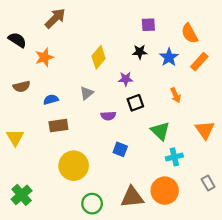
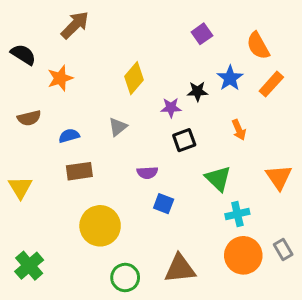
purple square: (148, 25) -> (202, 34), turned -32
black star: (140, 52) -> (198, 91), moved
purple semicircle: (108, 116) -> (147, 173), moved
orange circle: (165, 191) -> (243, 255), moved

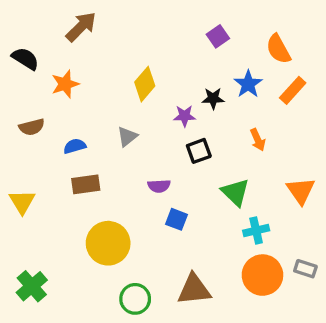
gray rectangle: (283, 249) -> (305, 269), turned -42

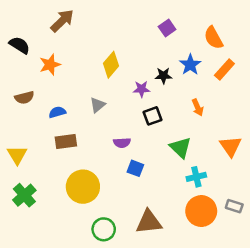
green cross: (32, 286) -> (24, 195), moved

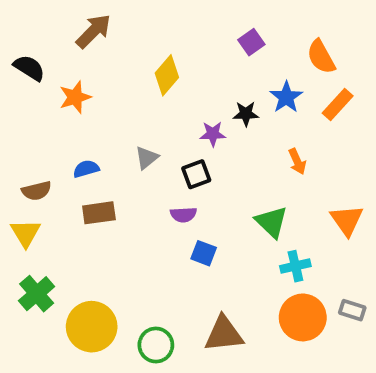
yellow diamond: (111, 65) -> (167, 75), moved
brown semicircle: (24, 98) -> (37, 191), moved
black square: (152, 116) -> (196, 174), moved
yellow circle: (83, 187) -> (92, 327), moved

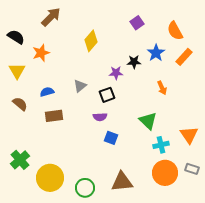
brown semicircle: (37, 191) -> (20, 104), turned -126
orange triangle: (347, 220) -> (189, 135), moved
yellow triangle: (26, 233) -> (17, 71), moved

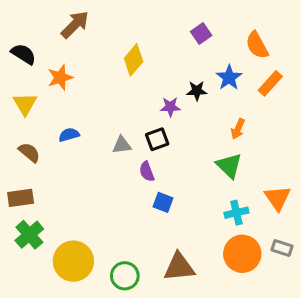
gray triangle: (80, 86) -> (122, 145), moved, turned 32
orange arrow: (162, 88) -> (238, 129), turned 48
brown rectangle: (54, 116) -> (21, 198), moved
purple semicircle: (100, 117) -> (147, 172), turned 72
green triangle: (148, 121) -> (229, 166), moved

